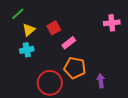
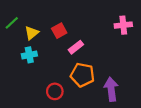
green line: (18, 14) -> (12, 23), moved
purple arrow: (101, 81) -> (111, 89), size x1.5
red circle: (50, 83) -> (55, 91), size x0.6

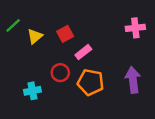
cyan cross: (29, 55) -> (32, 91), moved
purple arrow: (111, 89) -> (133, 80), moved
red circle: (55, 91) -> (60, 73), moved

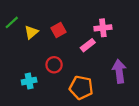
pink cross: (135, 28) -> (103, 28), moved
pink rectangle: (83, 52) -> (88, 45), moved
orange pentagon: (91, 82) -> (81, 88), moved

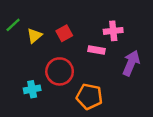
pink rectangle: (88, 45) -> (97, 50), turned 48
red circle: (54, 65) -> (60, 71), size x1.5
purple arrow: (119, 71) -> (131, 63), moved, turned 30

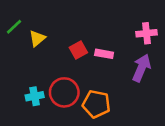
pink cross: (113, 31) -> (147, 33), moved
red square: (64, 33) -> (78, 50), moved
red circle: (60, 71) -> (64, 92), moved

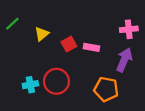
yellow triangle: (37, 38) -> (42, 34), moved
orange pentagon: (96, 104) -> (106, 89), moved

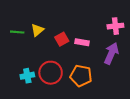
green line: (12, 24) -> (17, 32), moved, turned 48
orange pentagon: (106, 89) -> (81, 76), moved

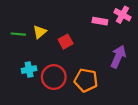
pink cross: (115, 26) -> (122, 15), moved, turned 35
pink rectangle: (82, 42) -> (100, 21), moved
cyan cross: (27, 76) -> (29, 70), moved

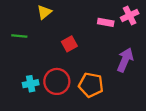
pink cross: (122, 15) -> (130, 16), turned 35
yellow triangle: (40, 32) -> (44, 12), moved
cyan cross: (29, 70) -> (31, 84), moved

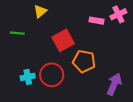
red square: (69, 44) -> (63, 40), size x1.5
purple arrow: (125, 60) -> (114, 84), moved
orange pentagon: (91, 85) -> (84, 61), moved

